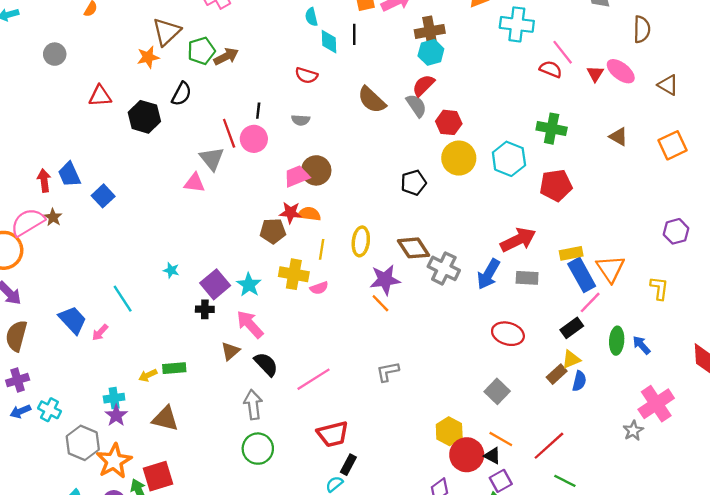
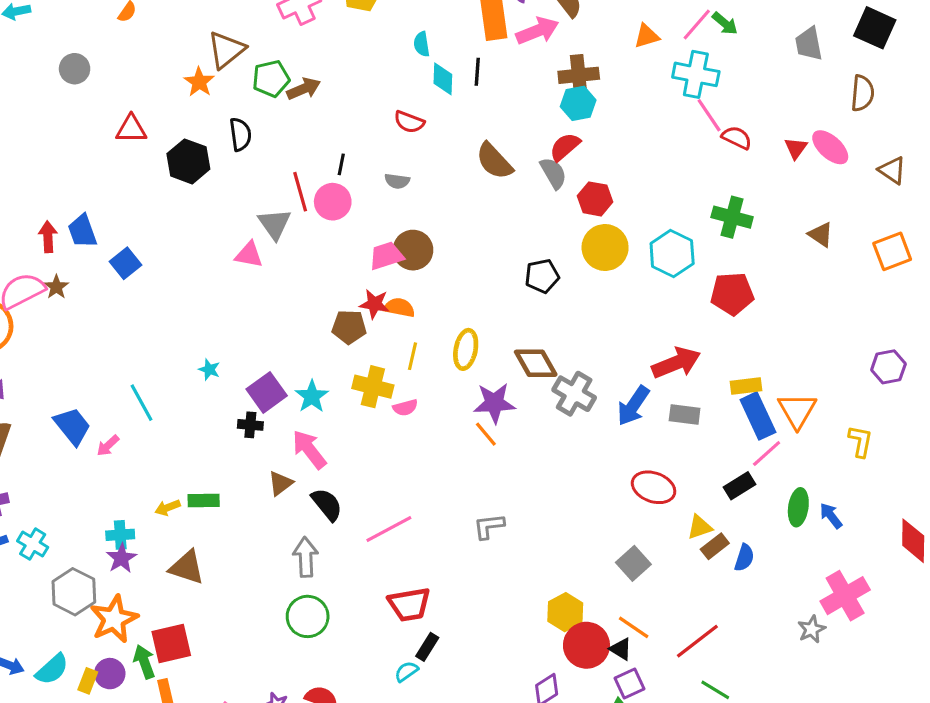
pink line: (563, 52) -> (709, 115), moved
orange star: (148, 57) -> (199, 82), turned -30
black semicircle: (182, 94) -> (240, 134), turned -40
yellow triangle: (571, 359) -> (700, 527), moved

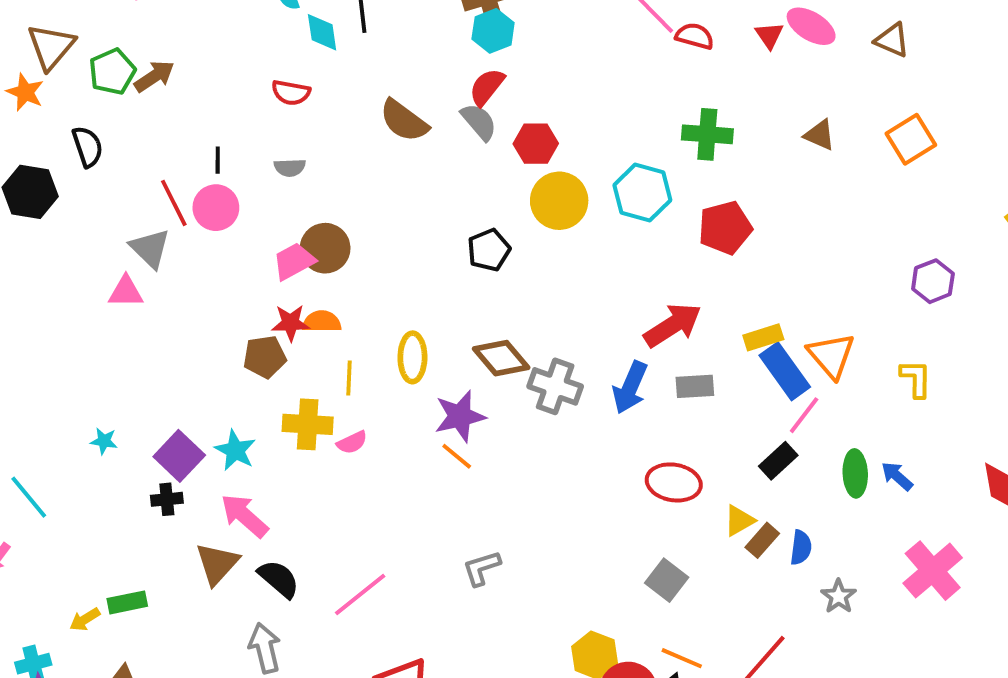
brown triangle: (280, 483) -> (217, 564), size x1.4
gray star: (812, 629) -> (839, 596), moved

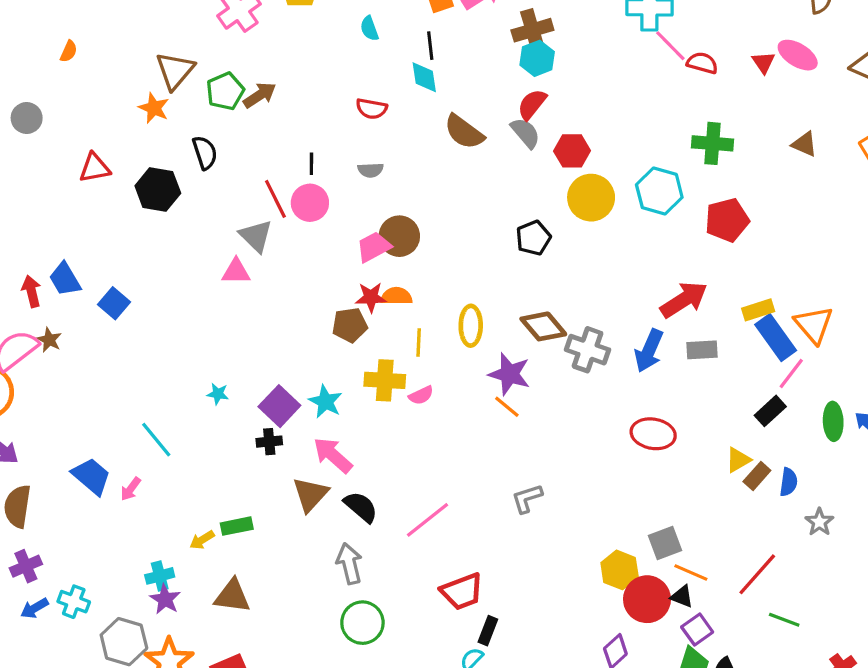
cyan diamond: (322, 32) -> (424, 77), moved
purple star: (460, 416) -> (509, 374), turned 30
red ellipse: (674, 482) -> (653, 434), moved
gray square: (667, 580) -> (665, 543), moved, turned 32

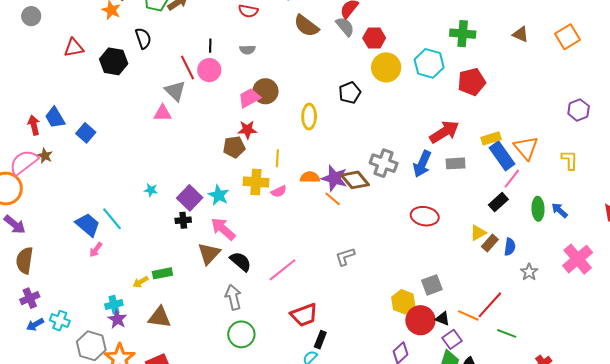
orange semicircle: (396, 296) -> (310, 177), moved
yellow ellipse: (471, 326) -> (309, 117), moved
brown diamond: (543, 326) -> (355, 180), moved
blue trapezoid: (91, 476) -> (88, 225), moved
orange line: (691, 572) -> (468, 315), moved

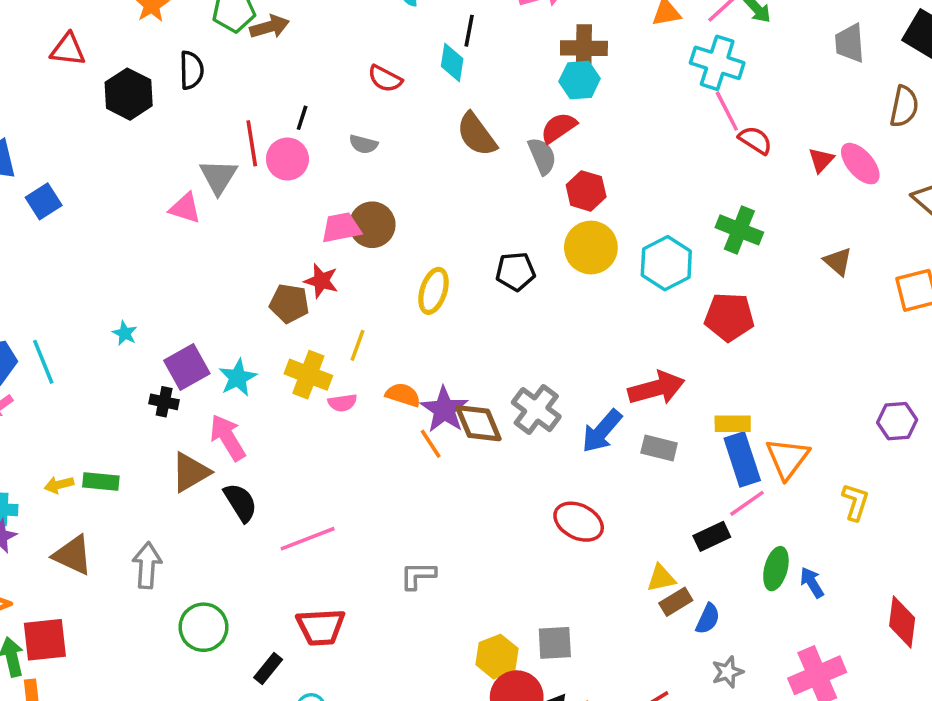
gray L-shape: (345, 257) -> (418, 575), moved
gray arrow: (233, 297) -> (147, 565), moved
black rectangle: (320, 340) -> (268, 669), moved

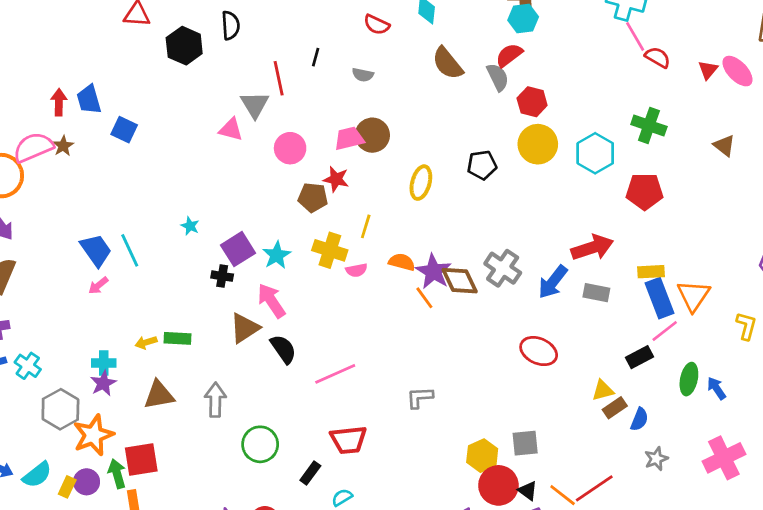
pink circle: (287, 159) -> (290, 148), moved
blue square: (44, 201) -> (124, 130), turned -30
brown triangle: (73, 555) -> (159, 395), turned -32

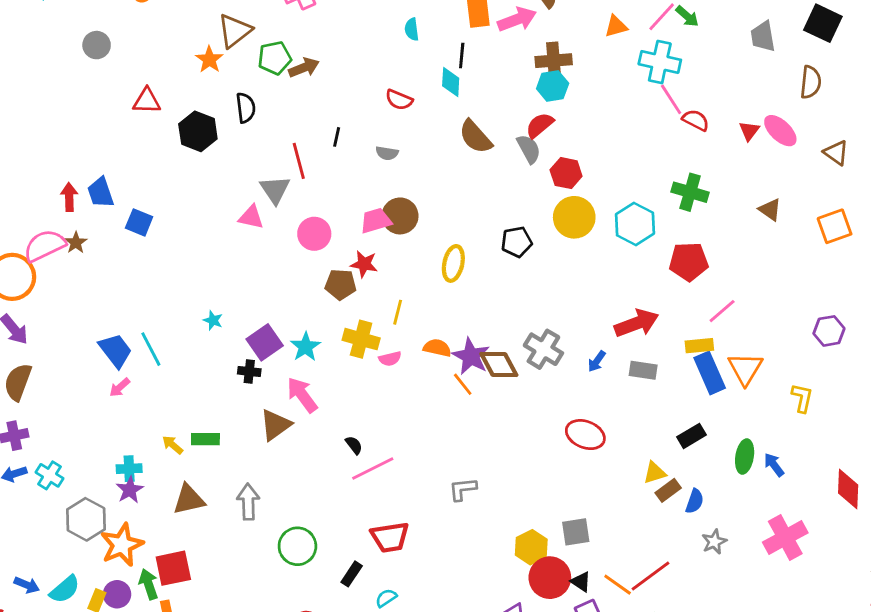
blue arrow: (553, 282) -> (597, 361), size x0.6
pink line: (665, 331) -> (722, 311), moved
yellow arrow: (146, 342) -> (173, 445), turned 60
black semicircle: (283, 349) -> (354, 445), moved, size x0.6

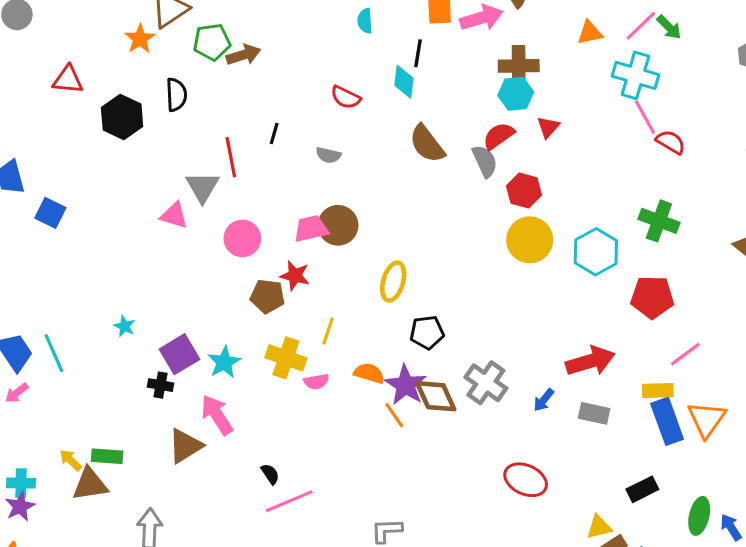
red triangle: (749, 131) -> (548, 127), moved
black pentagon: (517, 242) -> (427, 332), moved
brown triangle: (189, 499) -> (90, 484), moved

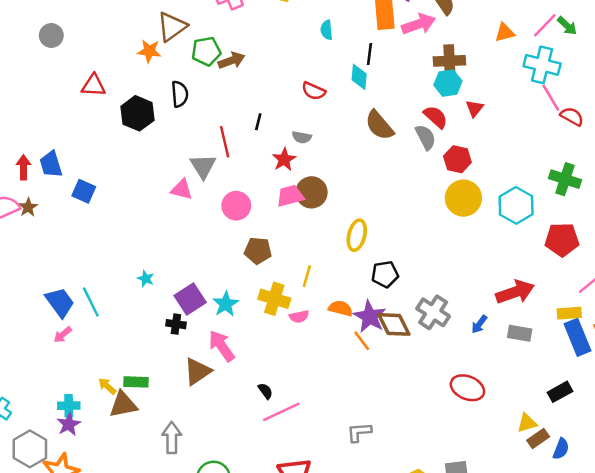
orange star: (140, 39) -> (149, 51), turned -30
red semicircle: (499, 136) -> (436, 117), turned 80
red star: (295, 276) -> (284, 160), moved, turned 30

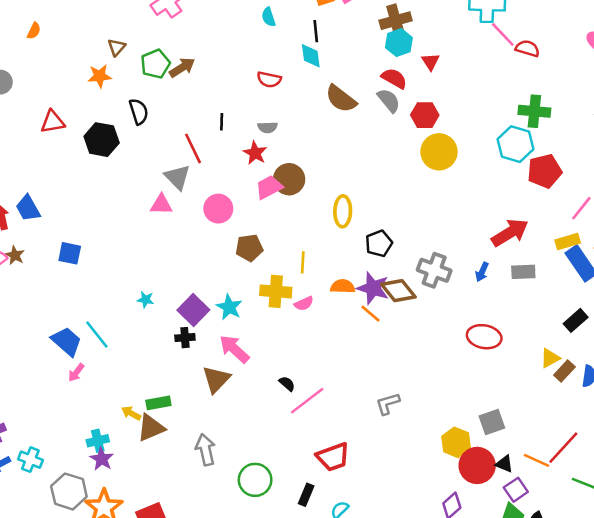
brown triangle: (172, 27) -> (117, 47), size x0.6
blue square: (84, 191) -> (70, 253), moved
cyan hexagon: (516, 205) -> (515, 144), moved

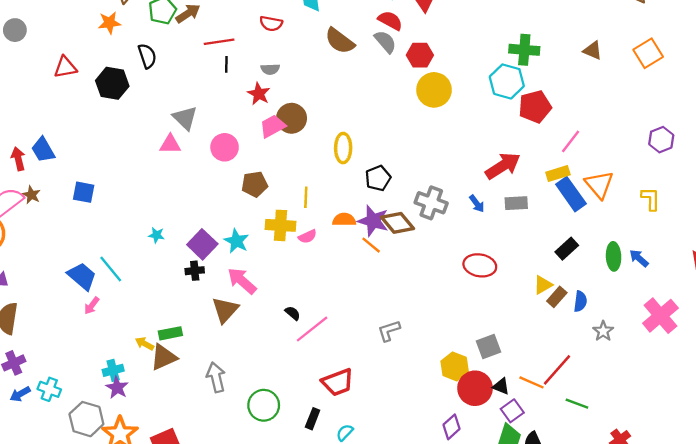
red line: (193, 148) -> (219, 42), moved, turned -72
blue arrow: (482, 272) -> (477, 204), turned -60

